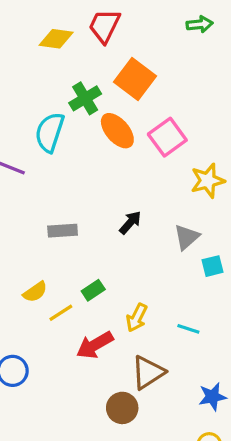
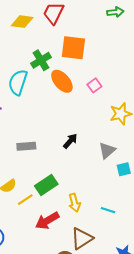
orange square: (135, 79) -> (73, 48), turned -30
pink square: (167, 137) -> (94, 85), size x0.6
green rectangle: (93, 290) -> (46, 185), size x1.5
yellow arrow: (137, 318) -> (74, 203), turned -42

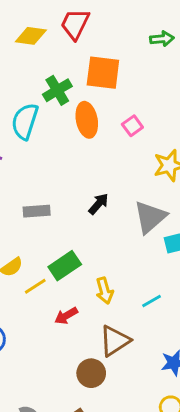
green arrow: (115, 12) -> (162, 39), moved
orange ellipse: (62, 81) -> (87, 120), turned 30
gray triangle: (107, 150) -> (150, 217), size x1.4
cyan line: (108, 210) -> (152, 301), turned -48
red arrow: (47, 221) -> (66, 316), size x0.7

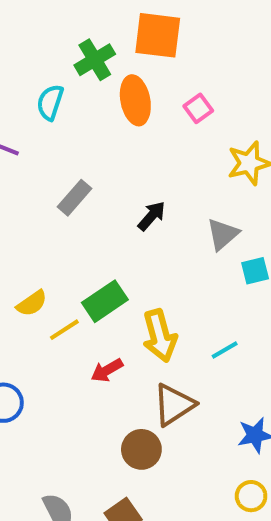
cyan semicircle: (25, 121) -> (50, 102), size x0.7
gray rectangle: (37, 211) -> (74, 198), moved, turned -45
gray triangle: (150, 217) -> (223, 234), size x0.7
yellow arrow: (104, 291) -> (160, 336), size x1.4

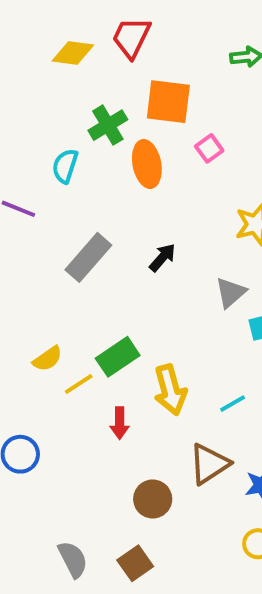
pink square: (198, 108) -> (209, 148), moved
gray rectangle: (74, 198) -> (88, 257), size x1.4
black arrow: (152, 216) -> (162, 257), moved
red arrow: (107, 370) -> (120, 423), turned -60
brown triangle: (174, 405) -> (209, 464), moved

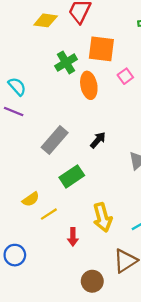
cyan semicircle: (65, 166) -> (17, 86), moved, turned 120
green rectangle: (118, 357) -> (72, 176), moved

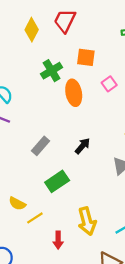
yellow diamond: (46, 20) -> (32, 30), turned -70
orange square: (101, 49) -> (86, 57), size x0.7
gray rectangle: (55, 140) -> (40, 146), size x0.7
yellow semicircle: (31, 199) -> (17, 204), turned 63

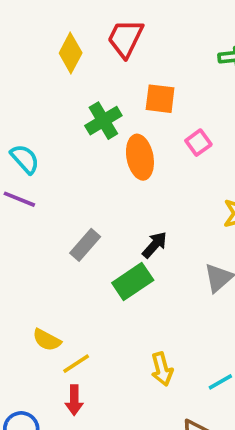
green rectangle: (57, 181) -> (133, 281), moved
yellow arrow: (87, 221) -> (162, 369), size x0.7
red arrow: (58, 240) -> (74, 400), moved

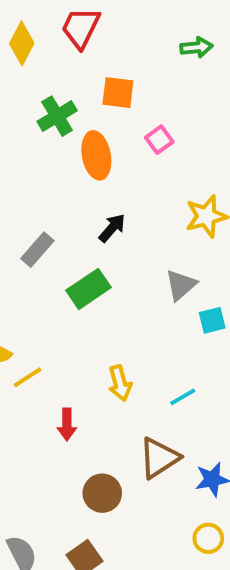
black arrow: (155, 245) -> (112, 228), moved
red arrow: (74, 400) -> (67, 424), moved

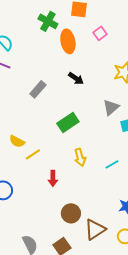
green cross: (57, 116) -> (48, 21), turned -30
black arrow: (112, 228) -> (76, 78), turned 84
green rectangle: (88, 289) -> (68, 122), moved
brown triangle: (159, 458) -> (95, 229), moved

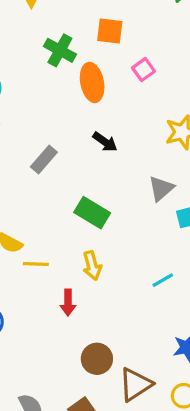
green rectangle: (68, 122) -> (92, 213), turned 65
yellow line: (33, 154) -> (36, 264), turned 35
yellow arrow: (80, 157) -> (92, 266), moved

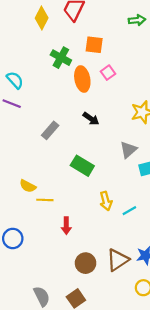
pink square: (144, 70) -> (108, 73), moved
yellow arrow: (92, 266) -> (106, 201), moved
brown triangle: (135, 385) -> (118, 260), moved

